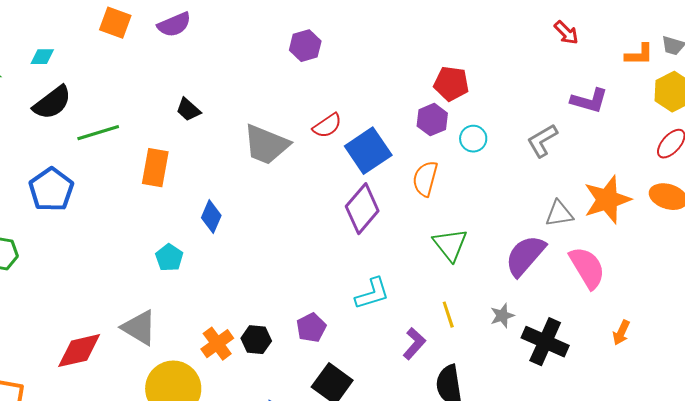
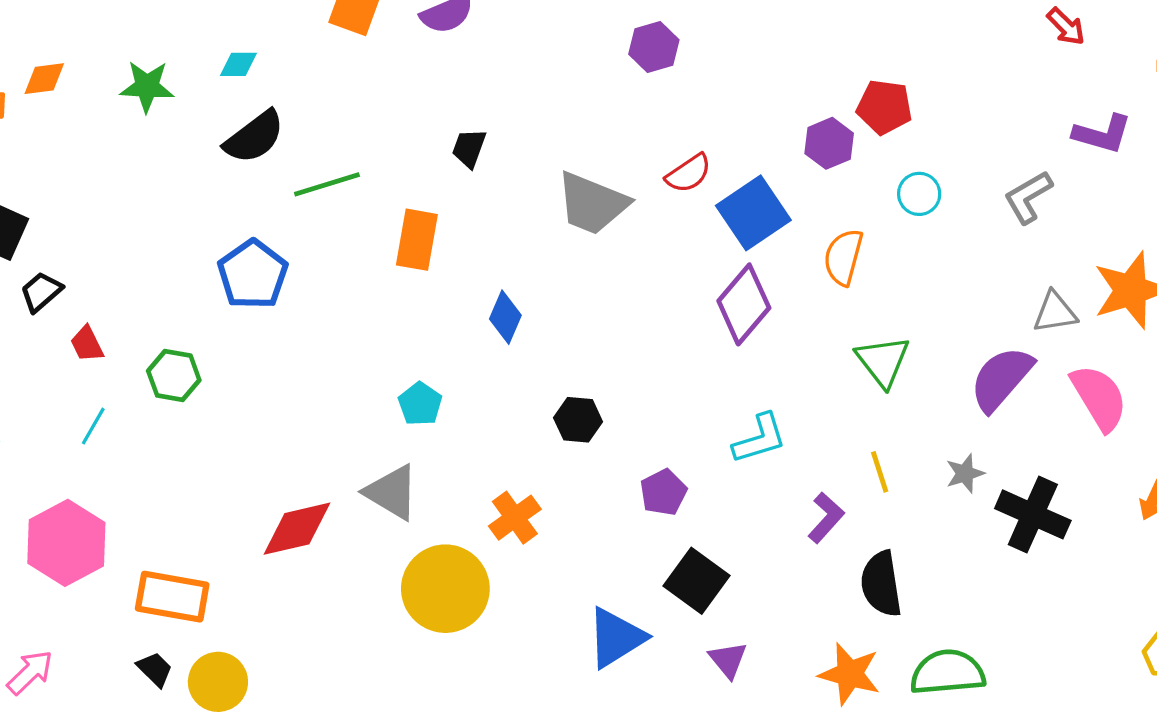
black trapezoid: (188, 110) -> (469, 148), turned 68
purple hexagon: (432, 120) -> (829, 143), moved
cyan pentagon: (169, 258) -> (420, 404), moved
black hexagon: (256, 340) -> (578, 420), moved

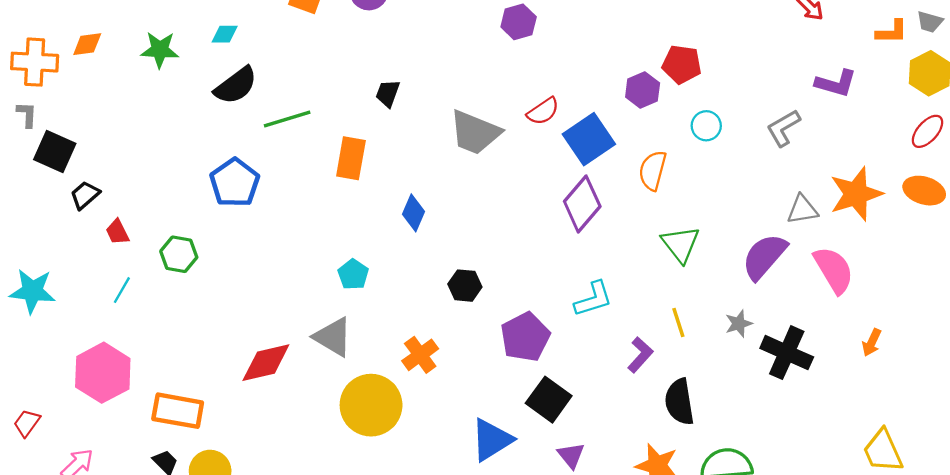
purple pentagon: (663, 492) -> (525, 337), size x1.5

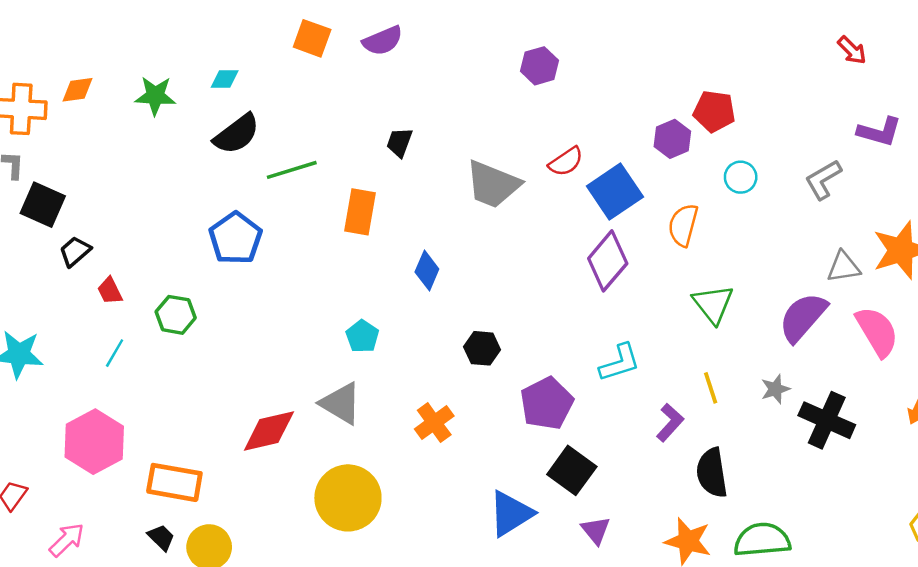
yellow circle: (371, 405) -> (348, 498), moved

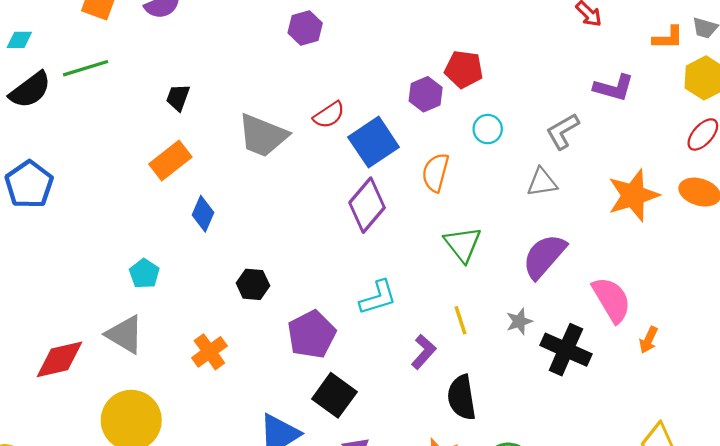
green line: (292, 170) -> (86, 68), moved
orange rectangle: (360, 212) -> (170, 161), moved, turned 42
gray triangle: (844, 267) -> (542, 182), moved
pink semicircle: (877, 332) -> (612, 300), moved

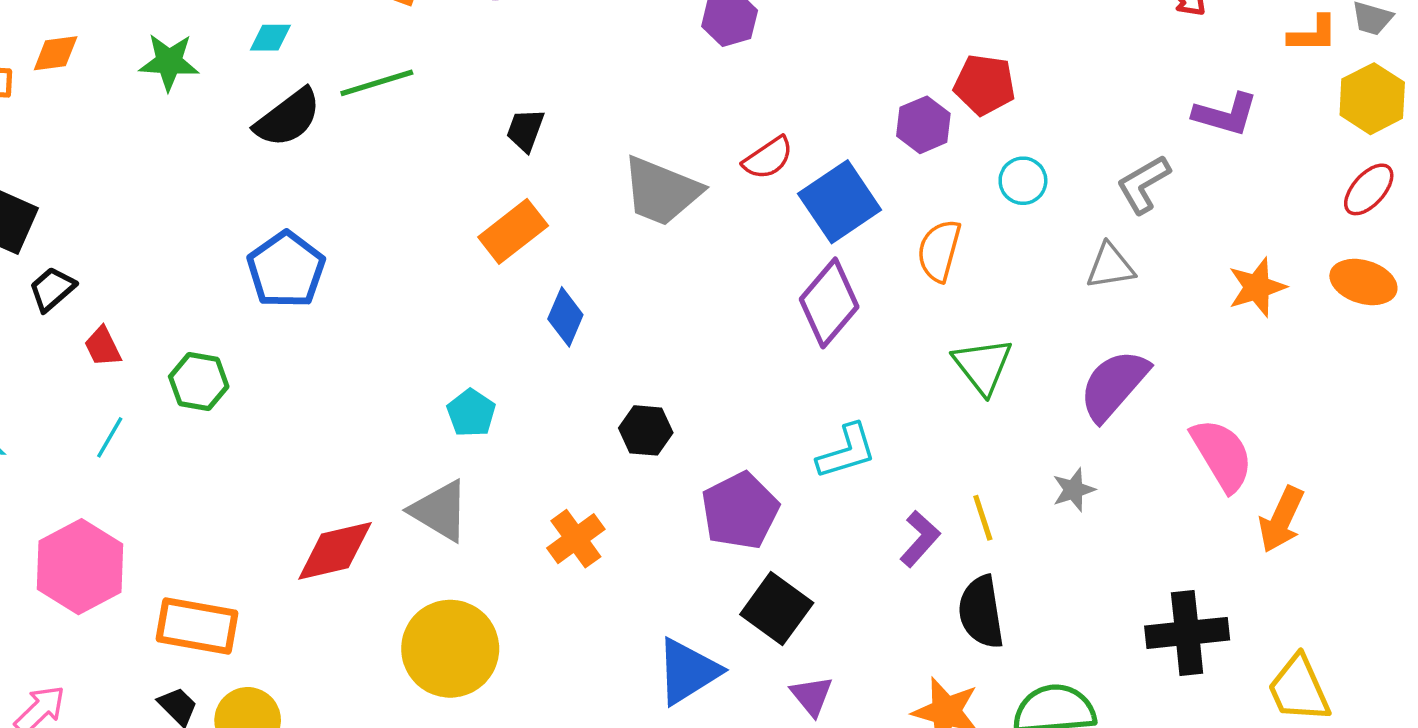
orange star: (633, 195) -> (1257, 287), size x0.7
yellow line: (461, 320) -> (983, 518), moved
orange arrow: (649, 340) -> (1281, 519), size x1.5
black cross: (566, 350) -> (1187, 633), moved, turned -30

